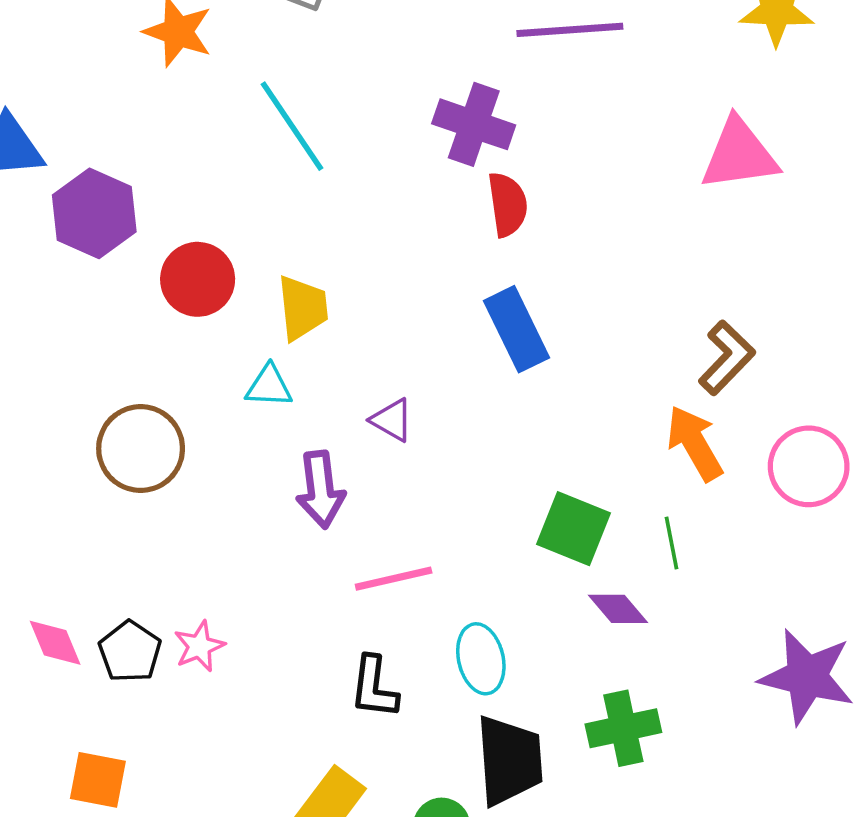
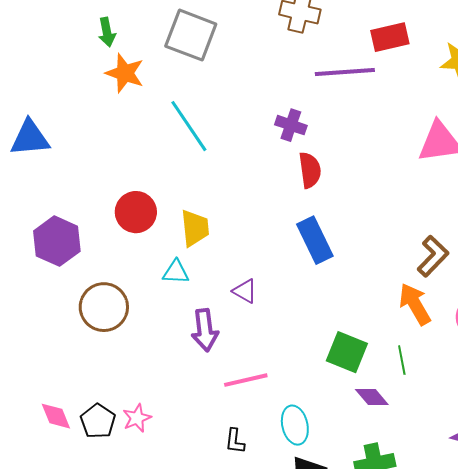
purple cross: (474, 124) -> (291, 125), size x0.7
purple hexagon: (94, 213) -> (57, 241), moved
black L-shape: (374, 687) -> (235, 441), size x0.7

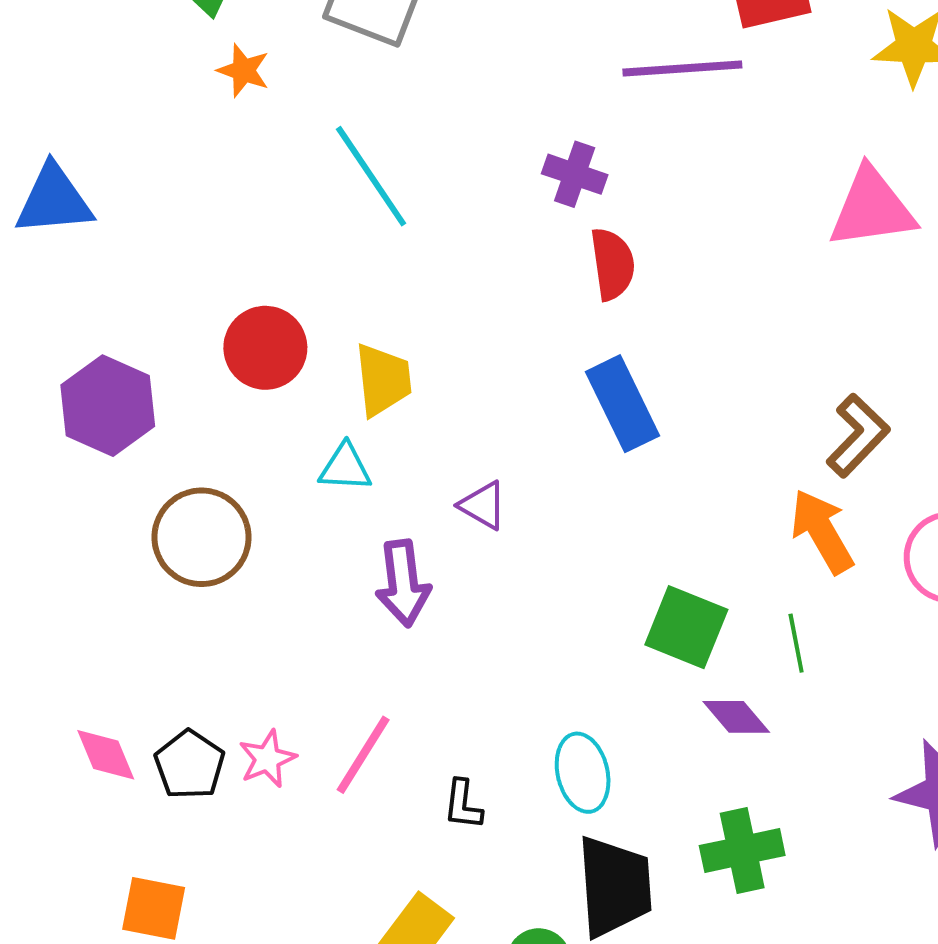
orange star: (125, 73) -> (243, 70), size x0.7
pink line: (246, 380) -> (363, 755), moved, turned -45

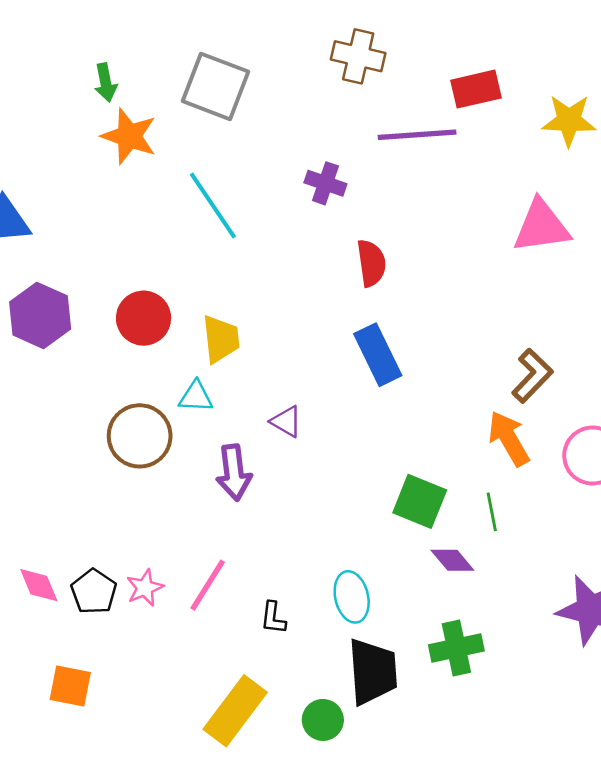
orange star: (243, 70) -> (129, 136), size x1.6
purple cross: (575, 174) -> (325, 183), moved
purple hexagon: (108, 406) -> (40, 315), moved
brown circle: (202, 537) -> (140, 436), moved

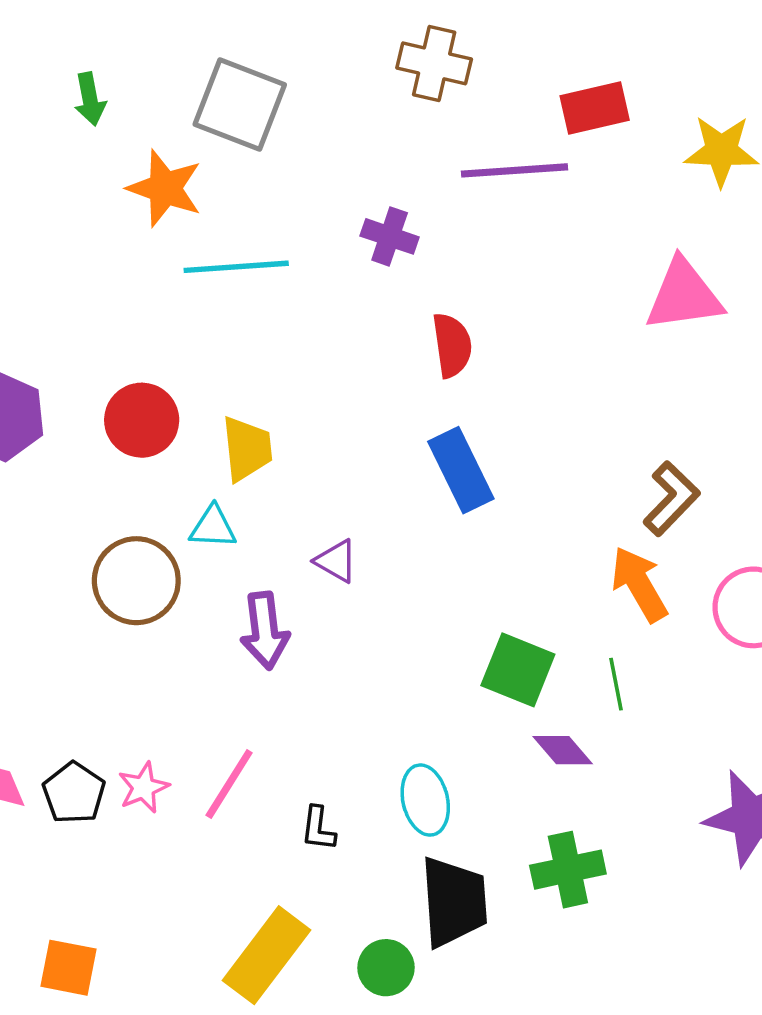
orange star: (129, 136) -> (165, 188), moved
cyan line: (213, 206) -> (236, 267), turned -60
orange square: (70, 686) -> (69, 968), moved

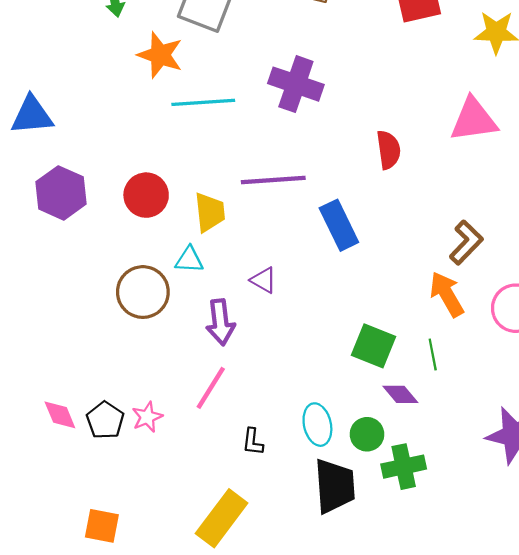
purple line: (514, 170) -> (273, 180), moved
purple cross: (390, 236) -> (296, 84), size x1.6
red semicircle: (452, 345) -> (389, 150), moved
pink line: (229, 784) -> (211, 388), moved
green circle: (386, 968) -> (367, 434), moved

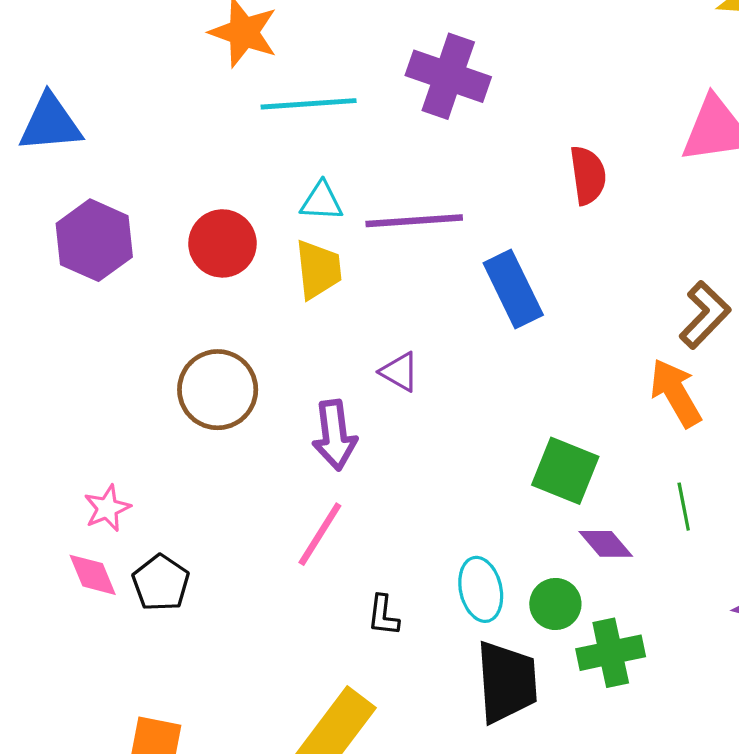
cyan triangle: (189, 260) -> (322, 201), moved
green line: (433, 355) -> (684, 507), moved
pink star: (147, 417) -> (107, 508), moved

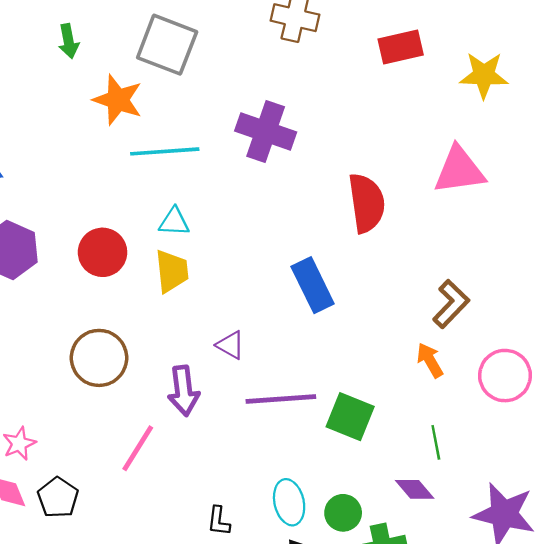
red semicircle: (588, 175) -> (367, 203), size x1.4
purple line: (414, 221) -> (281, 399), moved
orange arrow: (676, 393) -> (430, 360), size x0.7
pink line: (320, 534) -> (138, 448), moved
purple diamond: (606, 544) -> (415, 489), moved

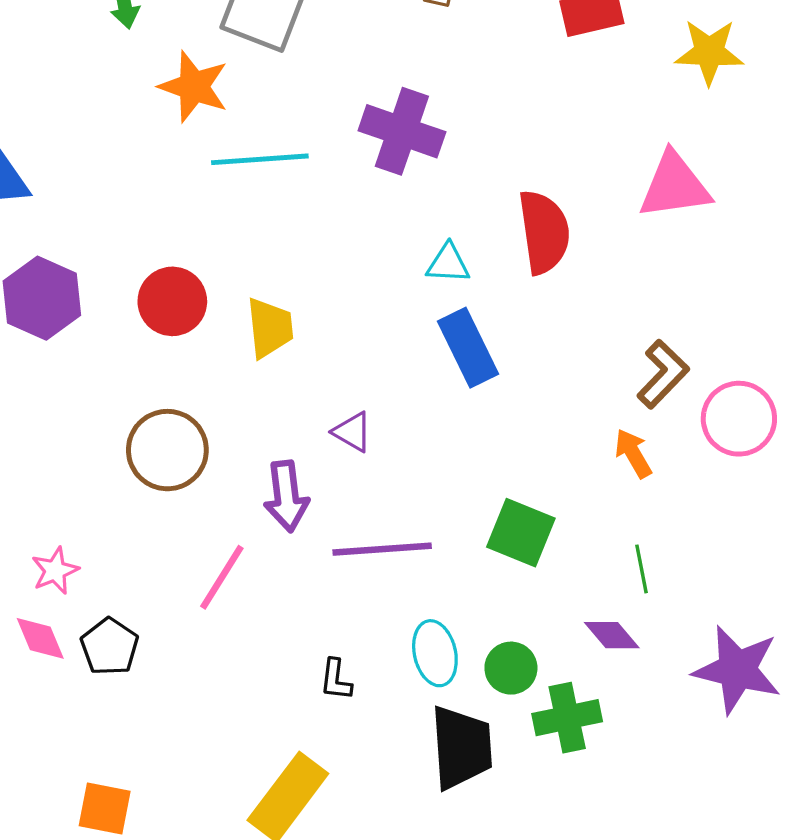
cyan triangle: (174, 222) -> (448, 263), moved
pink circle: (505, 376) -> (739, 419), moved
purple line: (281, 399) -> (382, 549), moved

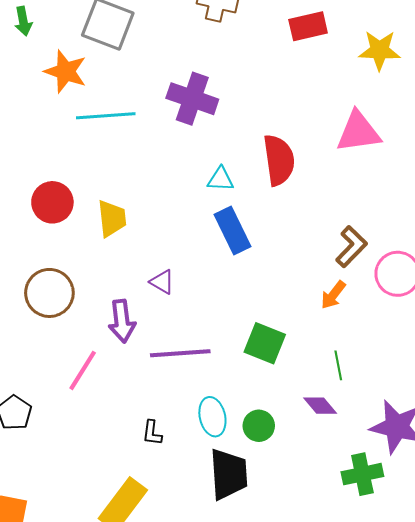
orange arrow: (633, 453) -> (333, 295), turned -112
green cross: (567, 718) -> (362, 474), moved

